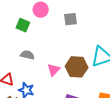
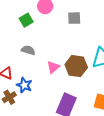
green square: (23, 25) -> (26, 20), turned 32

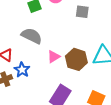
gray semicircle: (28, 50) -> (32, 36), size x1.5

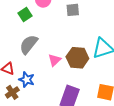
gray semicircle: (32, 36) -> (29, 44), turned -65

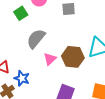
gray semicircle: (29, 44) -> (36, 39), moved

